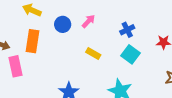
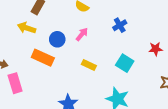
blue cross: (127, 30) -> (120, 25), moved
orange rectangle: (32, 41) -> (43, 58), moved, turned -70

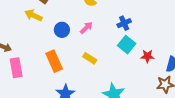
red star: (155, 49) -> (147, 56), moved
orange rectangle: (43, 58) -> (54, 61), moved, turned 35
cyan square: (125, 63) -> (127, 45), moved

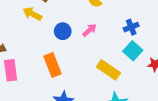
yellow rectangle: (90, 58) -> (108, 70), moved, size x1.5

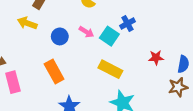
pink arrow: (90, 30) -> (86, 32), turned 80
cyan square: (133, 51) -> (109, 36), moved

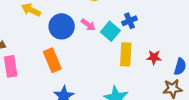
blue circle: (60, 36) -> (62, 26), size x1.5
yellow rectangle: (110, 69) -> (126, 54), moved, turned 60

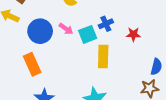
cyan square: (110, 31) -> (88, 34), turned 30
red star: (154, 57) -> (133, 34), moved

